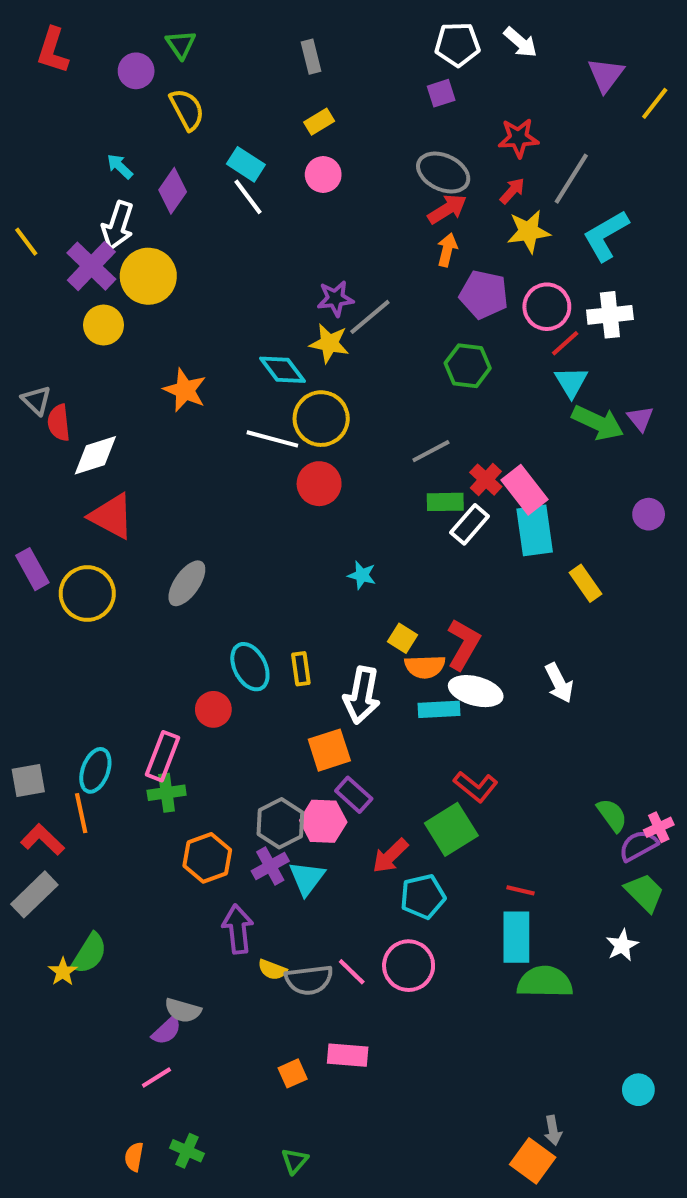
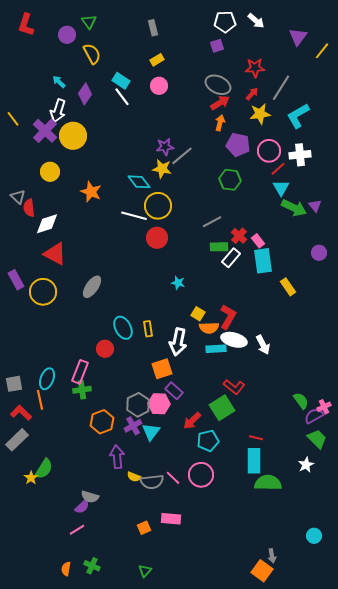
yellow circle: (104, 325) -> (50, 172), moved
pink rectangle: (524, 490) -> (258, 241), size x0.6
white arrow: (559, 683) -> (263, 345), moved

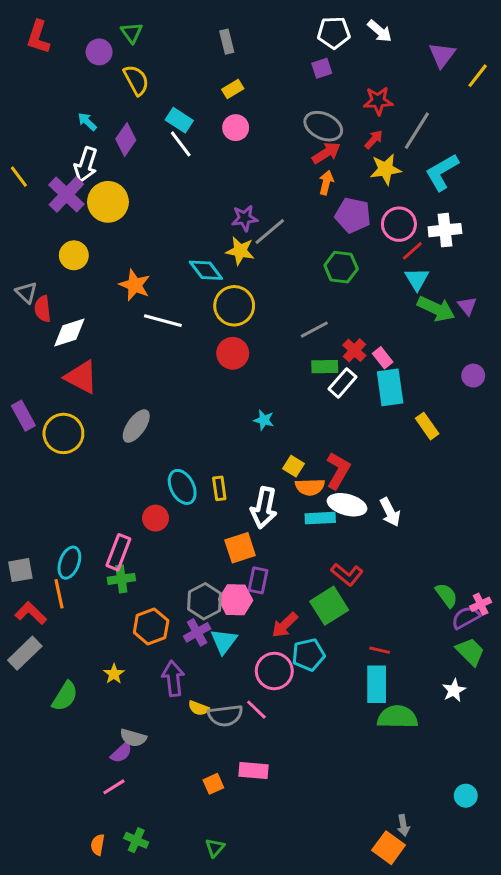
white line: (134, 216) -> (163, 321), moved
purple rectangle: (174, 391) -> (258, 580), turned 60
pink circle: (201, 475) -> (274, 671), moved
yellow star: (31, 478) -> (114, 674), moved

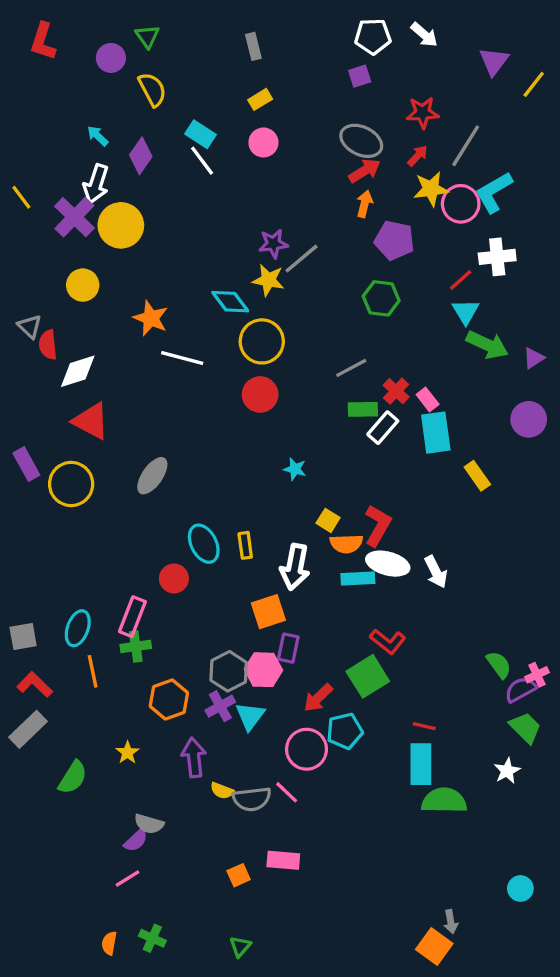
pink circle: (399, 224) -> (461, 204), moved
purple triangle: (467, 306) -> (534, 358), moved, turned 36
purple circle: (473, 376) -> (529, 419), size x1.4
orange line: (59, 594) -> (93, 671), moved

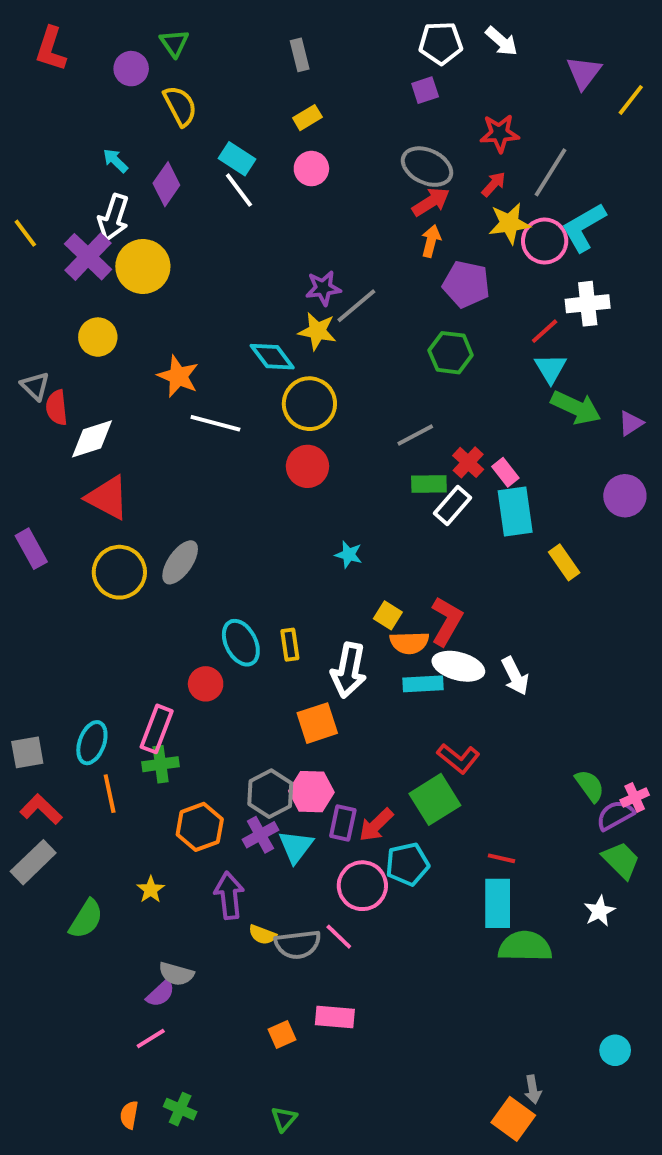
yellow circle: (71, 484) -> (119, 572), moved
purple rectangle: (288, 648) -> (343, 823), moved

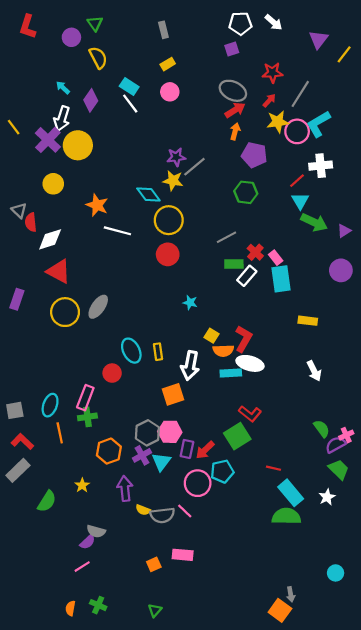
purple rectangle: (31, 549) -> (17, 299), turned 48
yellow rectangle: (564, 562) -> (308, 321), moved, turned -48
white arrow: (515, 676) -> (314, 371), moved
cyan rectangle: (498, 903) -> (291, 493), moved, turned -40

